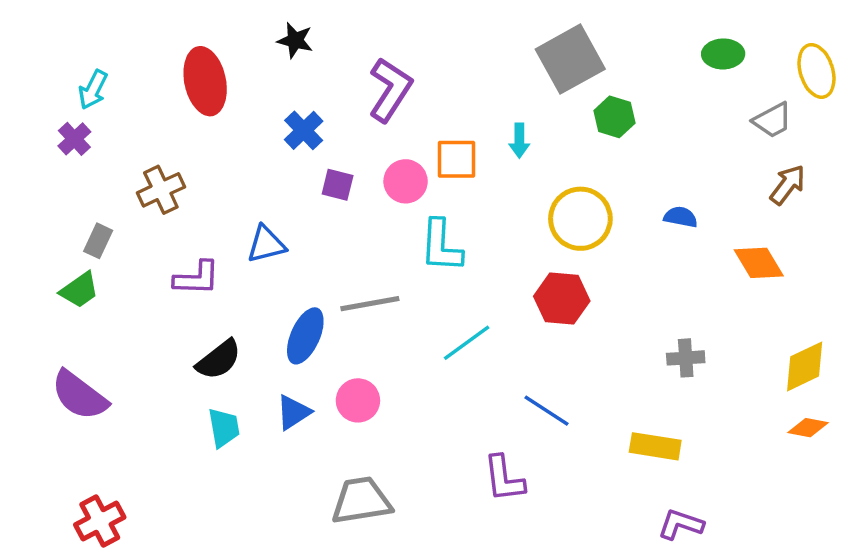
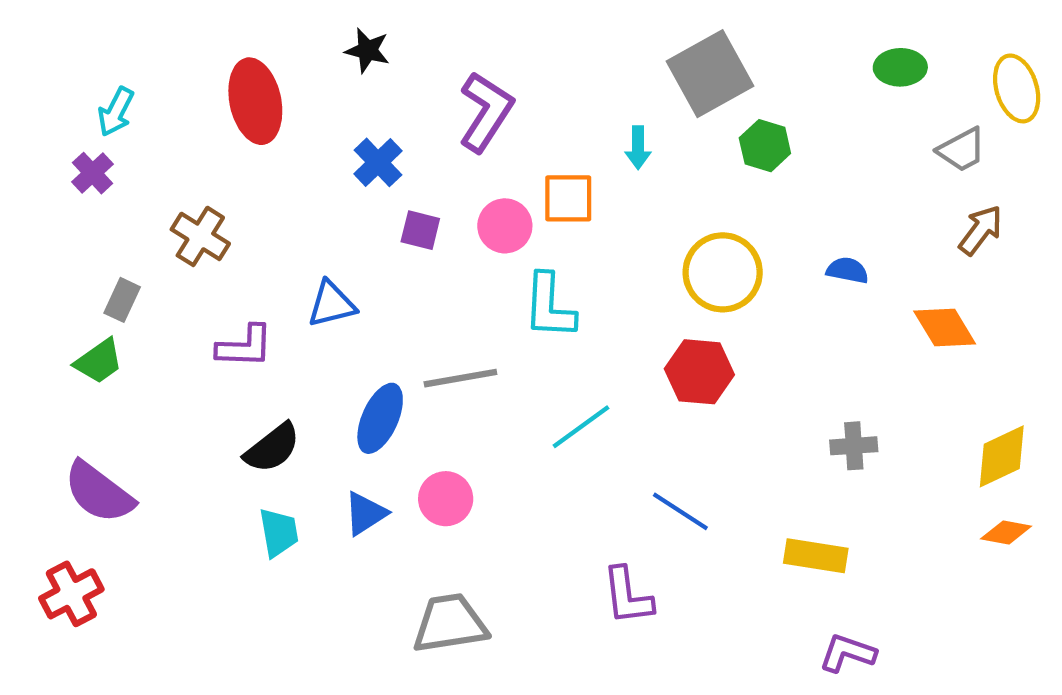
cyan arrow: (519, 141) -> (638, 148), moved
brown cross: (161, 190) -> (200, 236), turned -33
red cross: (100, 521) -> (71, 594), moved

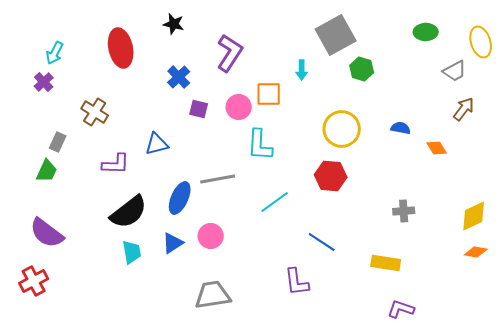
orange diamond: (945, 327) -> (437, 148), moved, size x0.7
green trapezoid: (99, 361) -> (47, 171), turned -30
black semicircle: (272, 448) -> (129, 212), size x1.4

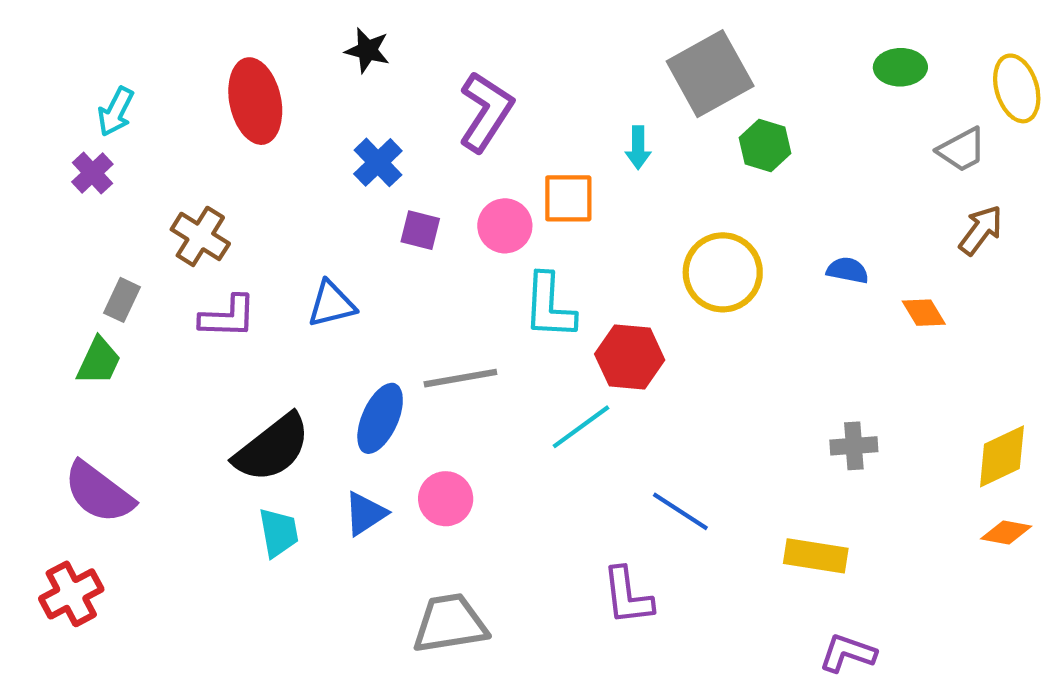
purple L-shape: (116, 164) -> (228, 317), moved
red hexagon: (331, 176) -> (630, 357), moved

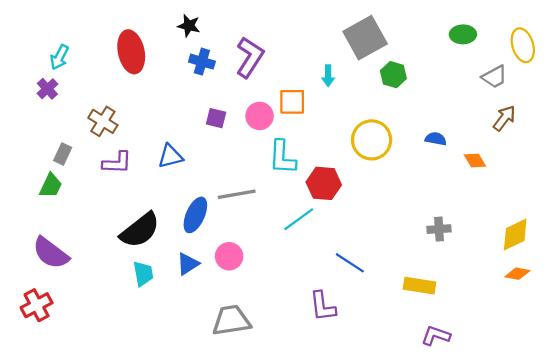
blue cross: (378, 162) -> (202, 62), moved, turned -30

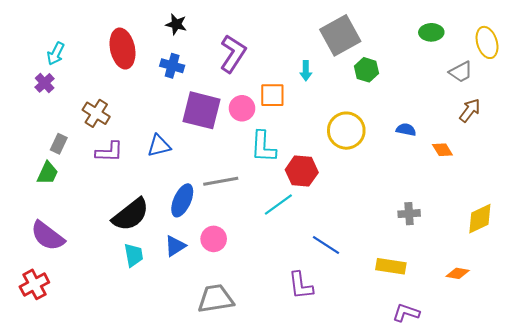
blue cross: (202, 62) -> (172, 66), moved
purple square: (216, 118) -> (201, 110), size x2.0
orange diamond: (517, 274) -> (458, 273), moved

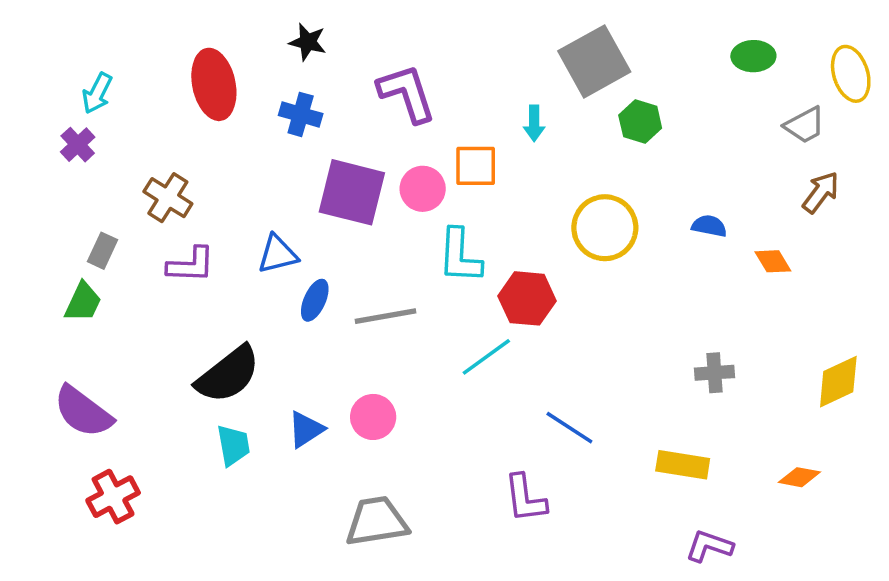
purple L-shape: (233, 54) -> (407, 93), turned -51
blue ellipse: (182, 200) -> (315, 300), moved, size x0.7
red cross: (34, 284) -> (113, 497), moved

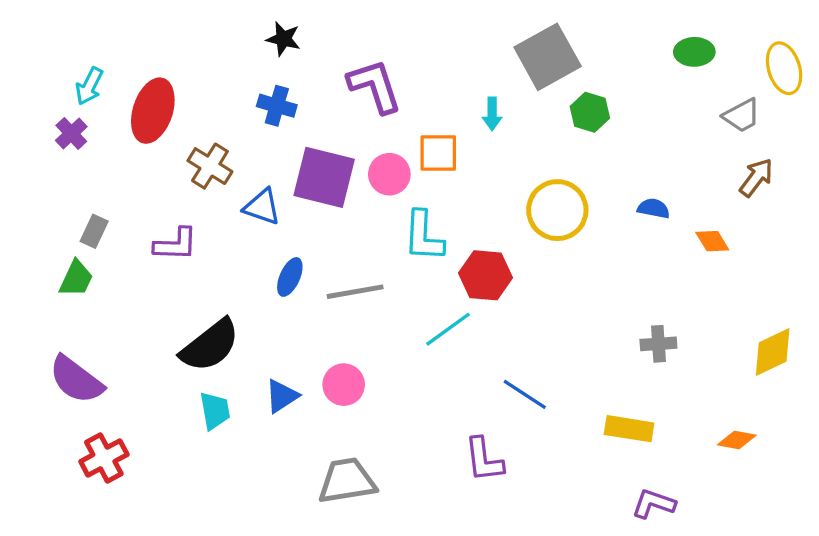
red ellipse: (214, 84) -> (153, 111), moved, turned 30
brown cross: (168, 198) -> (210, 166), moved
blue triangle: (278, 254) -> (262, 207), moved, turned 33

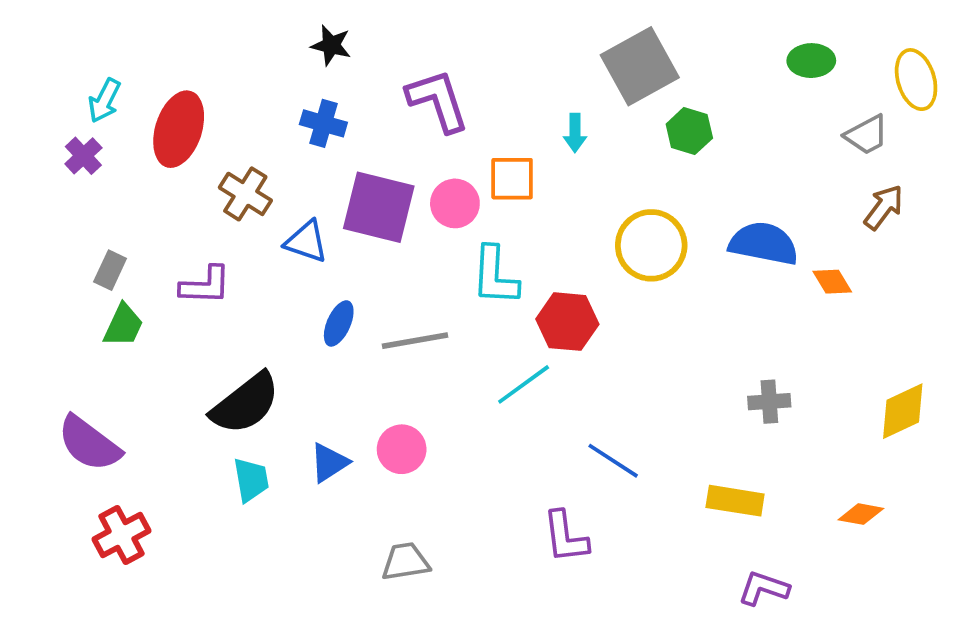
blue semicircle: (654, 208) -> (764, 243), size x1.8
green trapezoid: (76, 279) -> (123, 325), moved
gray trapezoid: (347, 481) -> (405, 562), size x0.7

